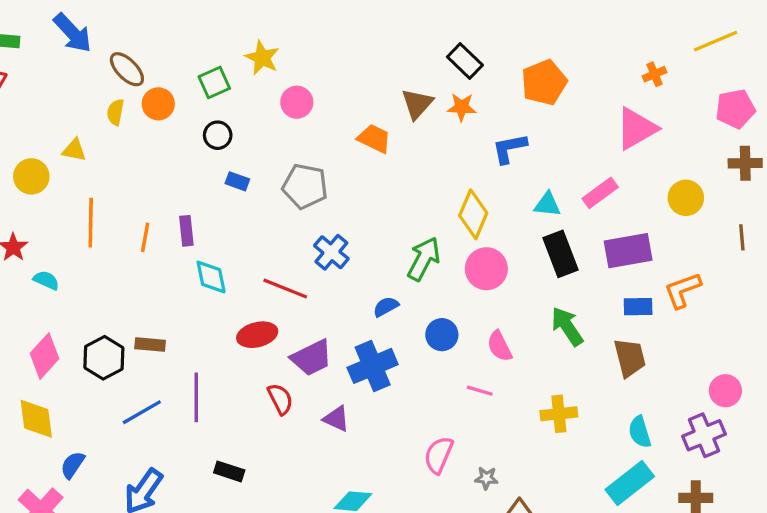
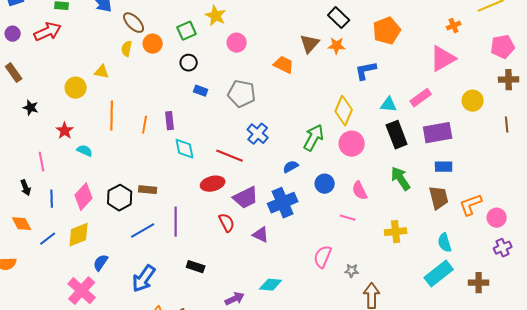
orange L-shape: (683, 290) -> (471, 205), moved
yellow diamond: (36, 419) -> (79, 235), turned 76
purple cross: (704, 435) -> (503, 248), moved, size x0.7

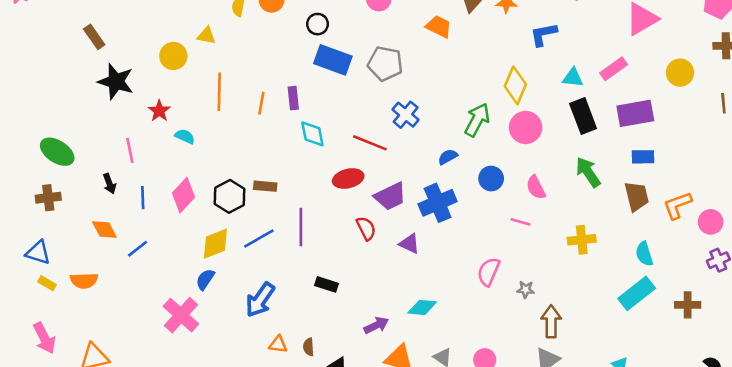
blue rectangle: (201, 91) -> (333, 60), size x2.0
black star: (31, 108) -> (116, 82), size x1.8
yellow diamond: (79, 235) -> (215, 244), moved

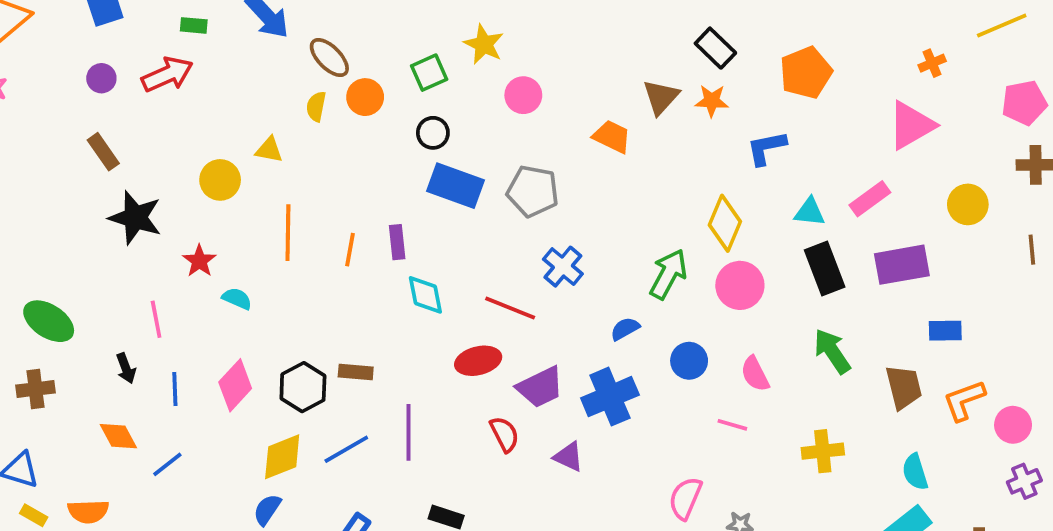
blue rectangle: (643, 157) -> (945, 331), moved

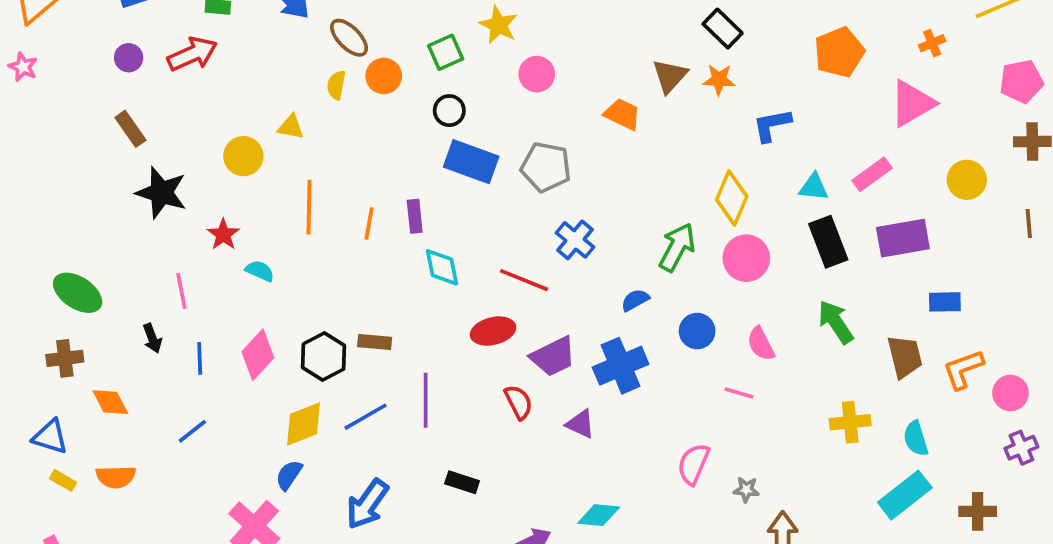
orange pentagon: (806, 73) -> (839, 52), moved
orange diamond: (118, 436) -> (110, 402), moved
yellow cross: (823, 451) -> (850, 422), moved

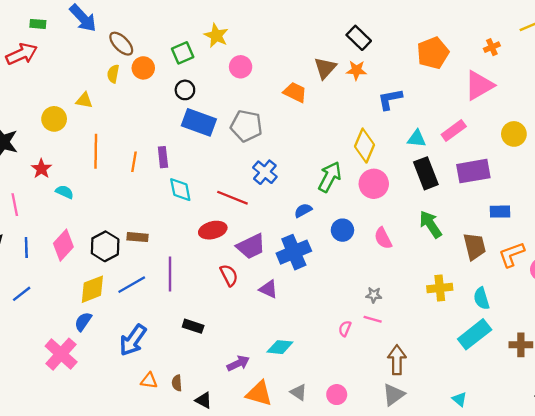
pink line: (739, 393) -> (373, 319), moved
pink semicircle: (693, 464) -> (345, 329), moved, size x0.6
gray star: (746, 490) -> (374, 295), moved

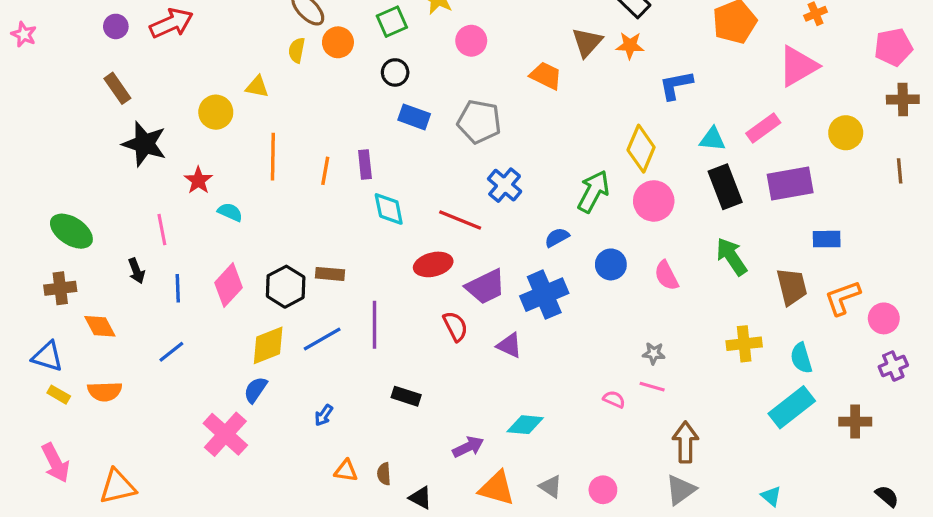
blue rectangle: (199, 122) -> (414, 117), size x0.7
pink semicircle: (345, 329) -> (614, 399), turned 91
blue arrow: (133, 340) -> (324, 415), size x0.5

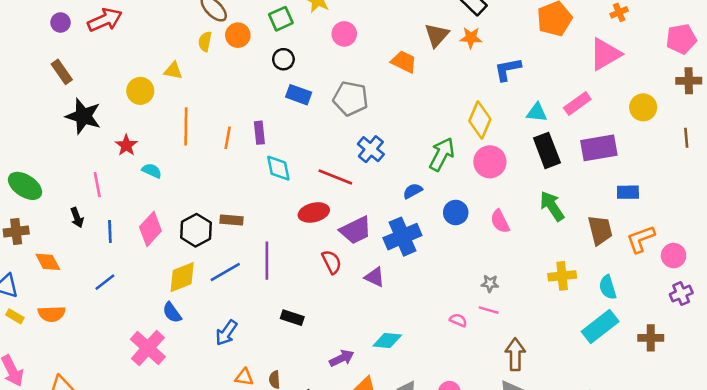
blue semicircle: (255, 390) -> (172, 313), turned -70
blue arrow: (324, 415) -> (226, 333), size x1.5

